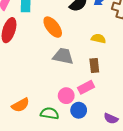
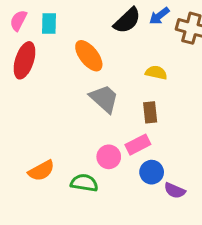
gray trapezoid: (63, 56) -> (104, 99), turned 30
blue circle: (79, 110) -> (152, 172), moved

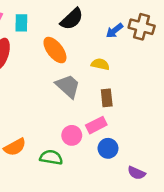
blue arrow: (159, 16) -> (114, 31), moved
black semicircle: (127, 21) -> (72, 19), moved
yellow semicircle: (156, 73) -> (100, 64), moved
purple semicircle: (175, 191) -> (136, 173), moved

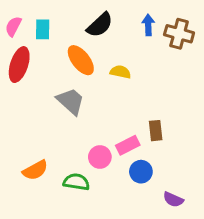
blue arrow: (114, 31) -> (148, 25), moved, turned 126
yellow semicircle: (100, 64) -> (120, 72), moved
gray trapezoid: (68, 86) -> (71, 101), moved
brown rectangle: (107, 98) -> (156, 131), moved

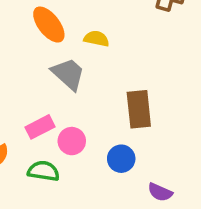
gray trapezoid: (71, 101) -> (68, 74), moved
brown rectangle: (156, 131) -> (139, 109), size x1.5
pink rectangle: (128, 145) -> (40, 127), moved

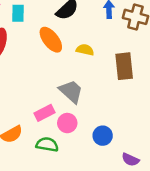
gray trapezoid: (68, 74) -> (71, 91), moved
brown rectangle: (139, 109) -> (124, 66), moved

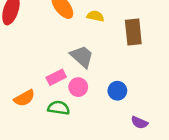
blue circle: (103, 136) -> (117, 91), moved

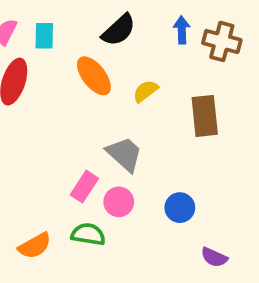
yellow semicircle: (95, 16) -> (145, 91), turned -49
pink rectangle: (56, 77) -> (84, 187), turned -30
orange semicircle: (24, 98) -> (35, 246), moved

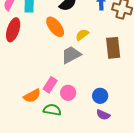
gray trapezoid: (124, 154) -> (71, 55), moved, turned -70
orange semicircle: (35, 246) -> (32, 96), moved
purple semicircle: (214, 257) -> (103, 115), moved

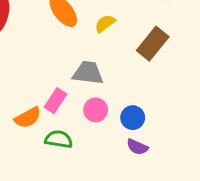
brown rectangle: (113, 48) -> (153, 44), turned 45
gray trapezoid: (71, 55) -> (88, 73), moved, turned 35
pink circle: (68, 93) -> (96, 110), moved

